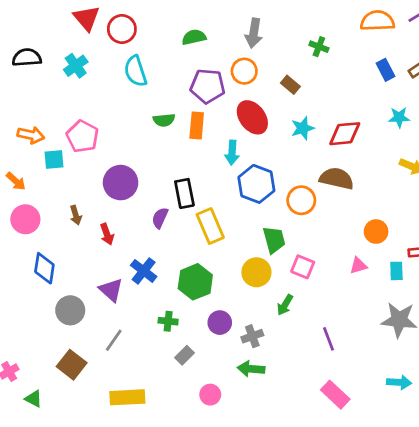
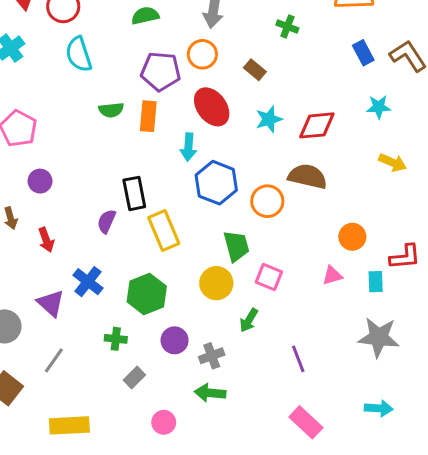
purple circle: (121, 183) -> (40, 181), moved, size x0.6

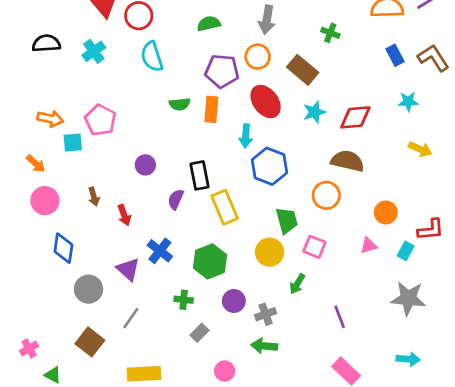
brown rectangle: (255, 70) -> (303, 70), size x1.6
purple circle: (40, 181) -> (145, 165), moved
orange circle: (267, 201) -> (326, 195), moved
cyan rectangle: (376, 282) -> (406, 251), turned 30

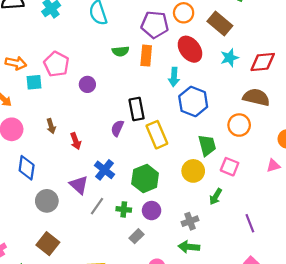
purple circle: (145, 165) -> (87, 84), moved
purple circle: (234, 301) -> (152, 211), moved
gray line: (131, 318) -> (97, 206), moved

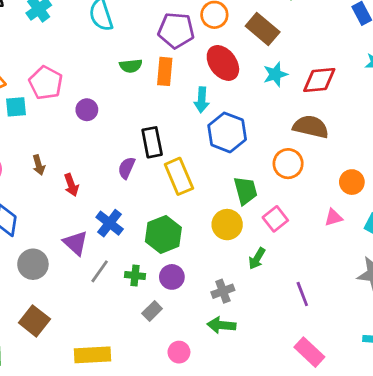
pink square: (230, 167) -> (275, 219), turned 30

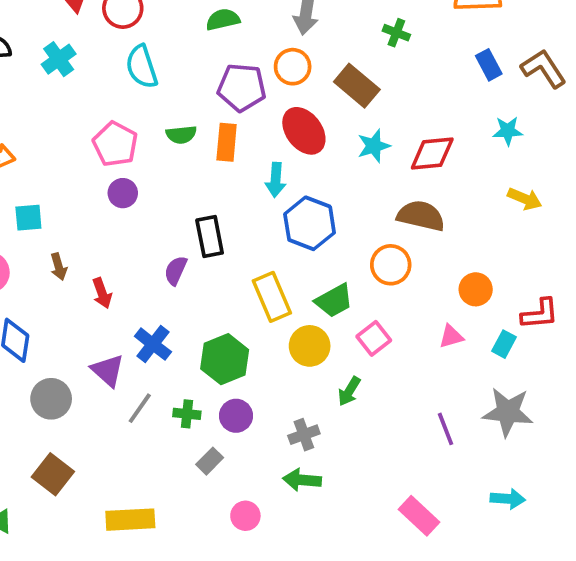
pink pentagon: (46, 83) -> (115, 144), moved
cyan square: (16, 107) -> (28, 218), moved
yellow rectangle: (179, 176) -> (272, 297), moved
green trapezoid: (246, 191) -> (334, 301), turned 76
purple line: (302, 294) -> (445, 429), moved

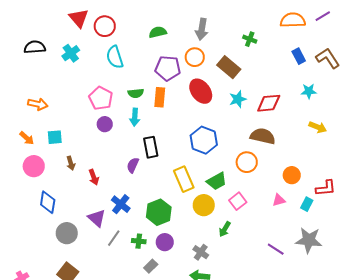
cyan arrow: (276, 180) -> (135, 117), moved
purple line: (445, 429) -> (276, 249), turned -36
gray cross: (304, 435) -> (201, 252), turned -35

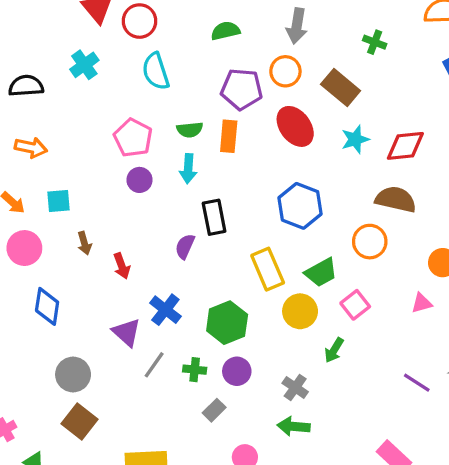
black semicircle: (35, 47) -> (26, 86), moved
gray circle: (67, 233) -> (73, 375), moved

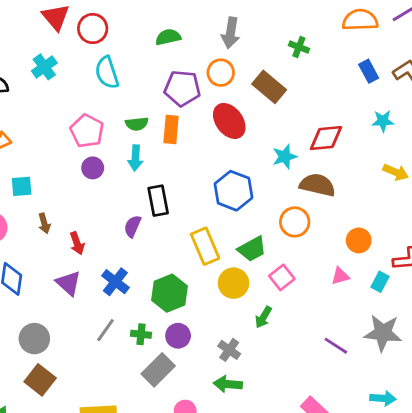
cyan star: (355, 139) -> (285, 157), moved
purple triangle: (127, 332) -> (69, 283), moved
gray rectangle: (214, 410) -> (158, 370), size x1.6

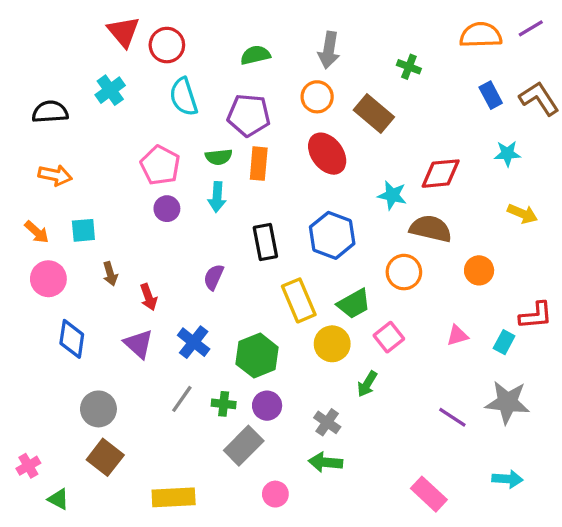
purple pentagon: (182, 88) -> (249, 115), moved
cyan star: (285, 157) -> (392, 195), turned 30
black rectangle: (158, 201) -> (265, 242), moved
orange circle: (359, 240) -> (479, 270), moved

